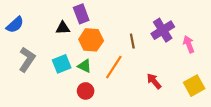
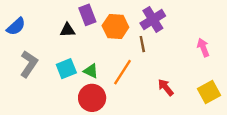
purple cross: (163, 30) -> (153, 19), moved
orange hexagon: (91, 40) -> (115, 27), moved
red circle: (86, 91) -> (92, 98), size x1.5

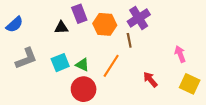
pink arrow: (203, 48) -> (180, 54), moved
gray L-shape: (29, 64) -> (26, 58), turned 35
yellow square: (209, 92) -> (190, 84), turned -36

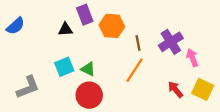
purple cross: (139, 18) -> (171, 42), moved
gray L-shape: (26, 58) -> (28, 87), moved
orange line: (111, 66) -> (135, 70), moved
red arrow: (150, 80) -> (175, 89), moved

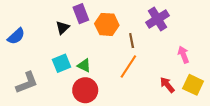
blue semicircle: (15, 26) -> (16, 36), moved
black triangle: (65, 29) -> (63, 28), turned -40
purple cross: (171, 42) -> (157, 19), moved

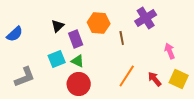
purple rectangle: (81, 14) -> (76, 39), moved
orange line: (128, 66) -> (127, 76), moved

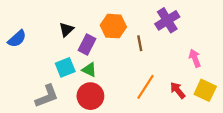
purple rectangle: (76, 39) -> (87, 44), turned 48
gray L-shape: (25, 77) -> (47, 96), moved

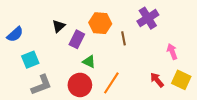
cyan square: (65, 67) -> (30, 60), moved
green triangle: (89, 70) -> (89, 62), moved
orange line: (146, 87) -> (111, 83), moved

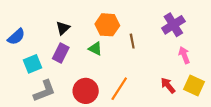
purple cross: (148, 18) -> (173, 25), moved
purple rectangle: (77, 39) -> (61, 53), moved
green triangle: (89, 62) -> (95, 49), moved

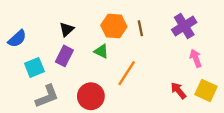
brown line: (132, 41) -> (140, 28), moved
orange line: (119, 89) -> (127, 73), moved

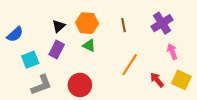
orange hexagon: (114, 26) -> (87, 23), moved
orange line: (127, 73) -> (130, 65), moved

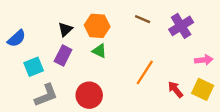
brown line: (123, 25) -> (143, 19), moved, turned -56
pink arrow: (172, 52) -> (204, 60), moved, turned 105

